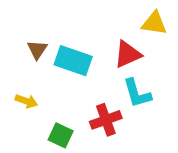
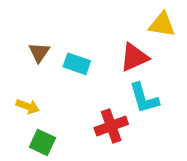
cyan rectangle: (73, 61) -> (77, 64), size x0.7
green square: (61, 135) -> (42, 142), moved

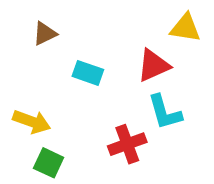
brown triangle: (39, 52) -> (45, 34), moved, turned 30
yellow arrow: (28, 106) -> (32, 122), size x1.4

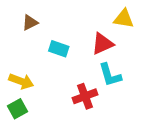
green square: (49, 163) -> (18, 109), moved, turned 36

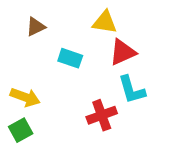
yellow triangle: (124, 19) -> (105, 22), moved

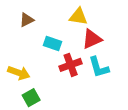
red cross: (102, 115) -> (71, 65), moved
green square: (21, 130) -> (31, 98), moved

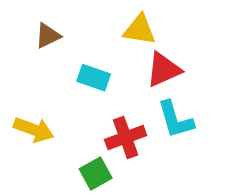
red cross: (71, 65) -> (126, 138), moved
green square: (31, 98) -> (96, 174), moved

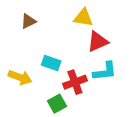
cyan rectangle: (94, 78) -> (51, 63), moved
cyan L-shape: (176, 120) -> (105, 71), turned -80

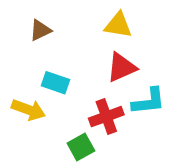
red triangle: (98, 42) -> (122, 67), moved
cyan rectangle: (51, 63) -> (56, 83), moved

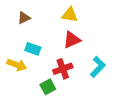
cyan L-shape: (149, 101) -> (98, 67), moved, turned -40

